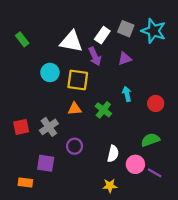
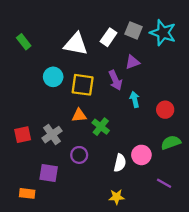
purple arrow: (95, 56) -> (115, 80), moved
green cross: (103, 110) -> (101, 127), moved
green semicircle: (150, 140) -> (171, 142), moved
pink circle: (135, 164) -> (141, 155), moved

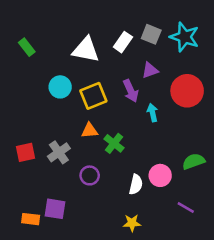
yellow square: (83, 85) -> (93, 96), turned -30
red circle: (165, 110) -> (187, 91), moved, size x1.6
purple square: (49, 173) -> (55, 209), moved

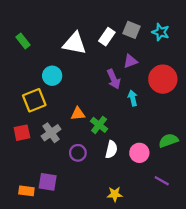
cyan star: (185, 37) -> (161, 32), size x0.7
yellow square: (93, 96) -> (34, 100), moved
white semicircle: (136, 184) -> (111, 149), moved

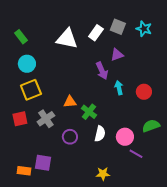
cyan circle: (52, 76) -> (27, 64), moved
red circle: (163, 79) -> (144, 92), moved, size x0.6
purple line: (162, 181) -> (136, 154), moved

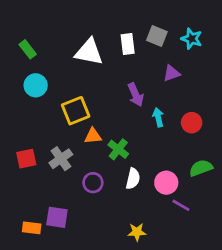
white rectangle: (96, 33) -> (128, 44), turned -42
purple triangle: (117, 55) -> (172, 73), moved
yellow square: (31, 90) -> (76, 111), moved

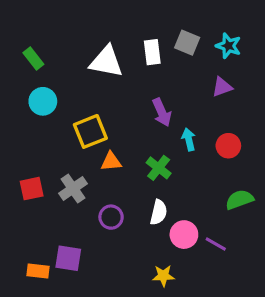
purple triangle: (172, 73) -> (222, 87), moved
green cross: (118, 149) -> (159, 168), moved
pink circle: (166, 183) -> (184, 235), moved

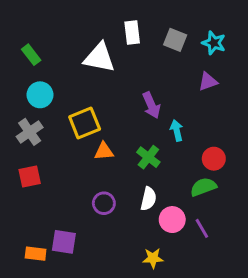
white rectangle: (152, 52) -> (132, 32), moved
red circle: (228, 146) -> (214, 159), moved
gray cross: (73, 189) -> (30, 132), moved
green semicircle: (239, 200) -> (203, 187), moved
purple line: (216, 244) -> (202, 228), turned 30

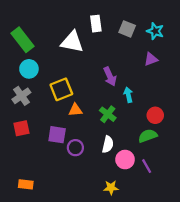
green rectangle: (31, 55) -> (22, 40), size x1.6
purple square: (64, 242) -> (57, 135), moved

